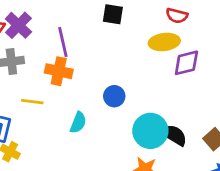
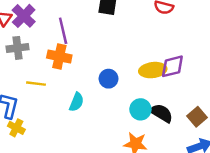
yellow ellipse: (164, 42) -> (153, 70), moved
purple diamond: (186, 63) -> (172, 66), moved
cyan circle: (150, 131) -> (140, 109), size x0.7

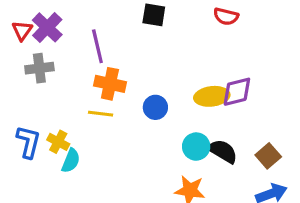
orange cross: (59, 57) -> (110, 84), moved
yellow line: (36, 84) -> (101, 114), moved
cyan semicircle: (77, 102) -> (71, 161), moved
yellow cross: (16, 128) -> (58, 142), moved

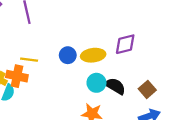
orange cross: (110, 84) -> (17, 76), moved
yellow ellipse: (212, 96) -> (93, 55), moved

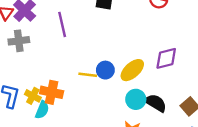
yellow ellipse: (93, 55) -> (132, 70), turned -35
yellow line: (29, 60) -> (88, 75), moved

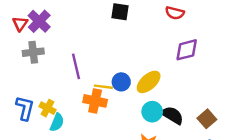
purple line: (62, 24) -> (76, 66), moved
purple diamond: (166, 58) -> (187, 50), moved
orange cross: (52, 92) -> (95, 101), moved

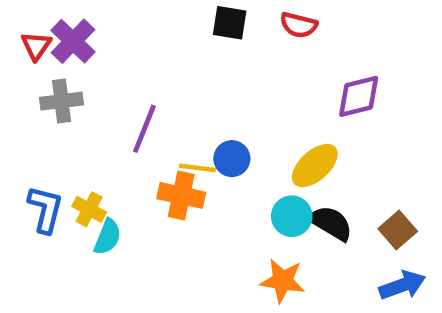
red semicircle: (175, 13) -> (299, 25), moved
purple line: (76, 66) -> (144, 129), turned 35
yellow ellipse: (149, 82) -> (315, 166), moved

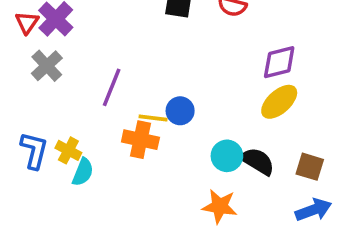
gray cross: (61, 101) -> (47, 66), turned -36
yellow ellipse: (315, 166) -> (279, 102), moved
brown square: (398, 230) -> (310, 167), turned -32

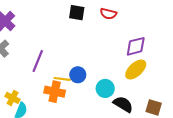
cyan circle: (227, 156) -> (105, 88), moved

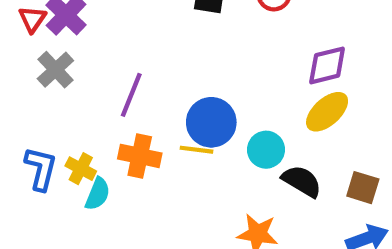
blue circle: (78, 75) -> (211, 122), size x1.5
yellow line: (62, 79) -> (197, 150), moved
orange cross: (55, 92) -> (140, 156), moved

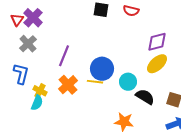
orange cross: (140, 156) -> (68, 85), turned 36
blue L-shape: (41, 169) -> (21, 74), moved
cyan semicircle: (98, 194) -> (37, 103), moved

